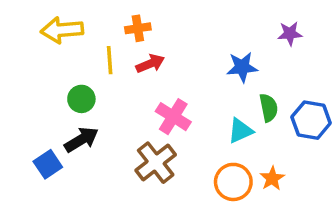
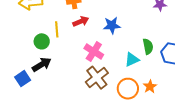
yellow line: (110, 60) -> (57, 29), moved
blue star: (242, 67) -> (112, 25), moved
brown cross: (156, 163) -> (97, 78), moved

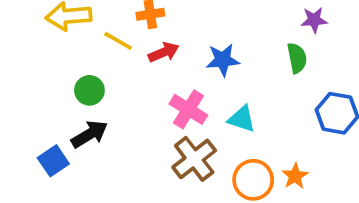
yellow line: (57, 29) -> (118, 41), moved, turned -56
green semicircle: (148, 46) -> (297, 58), moved
cyan triangle: (132, 60) -> (242, 119), moved, turned 42

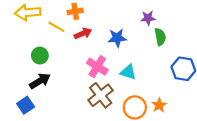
purple star: (314, 20) -> (148, 18), moved
blue square: (53, 161) -> (26, 105), moved

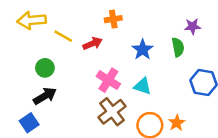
orange cross: (75, 11) -> (113, 19), moved
purple star: (148, 18) -> (193, 26), moved
blue star: (117, 38) -> (143, 50), moved, turned -30

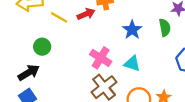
red arrow: (93, 43) -> (86, 14), moved
black arrow: (45, 96) -> (29, 73), moved

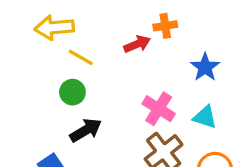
yellow line: (59, 17) -> (81, 57), moved
black arrow: (29, 73) -> (86, 130), moved

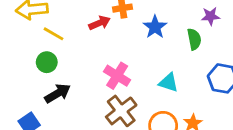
blue star: (205, 67) -> (155, 27), moved
cyan triangle: (205, 117) -> (169, 82), moved

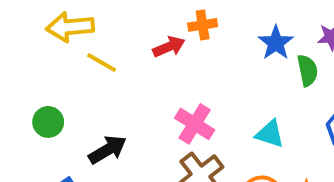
blue star: (155, 27) -> (276, 43), moved
green circle: (47, 62) -> (48, 122), moved

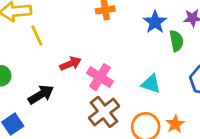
red arrow: (169, 47) -> (70, 64), moved
yellow line: (102, 63) -> (37, 35), turned 35

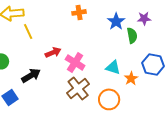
orange star: (175, 124) -> (131, 78), moved

